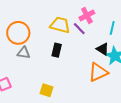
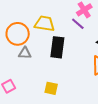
yellow trapezoid: (60, 25) -> (45, 24), moved
black rectangle: (57, 50) -> (57, 47), size x1.5

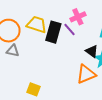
black rectangle: (57, 47) -> (53, 32), moved

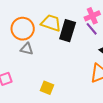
purple line: (69, 30) -> (92, 29), moved

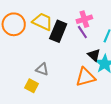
gray triangle: (27, 49) -> (42, 69), moved

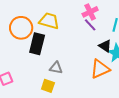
black rectangle: (58, 31) -> (37, 44), moved

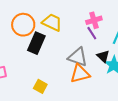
gray triangle: (56, 68) -> (78, 57), moved, size x1.5
orange triangle: (100, 69) -> (80, 74), moved

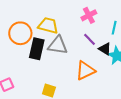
purple line: (92, 33) -> (90, 39), moved
gray triangle: (78, 57) -> (58, 45), moved

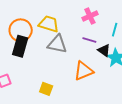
purple line: (90, 39) -> (89, 40), turned -32
black rectangle: (37, 49) -> (20, 46), moved

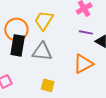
yellow trapezoid: (49, 24) -> (44, 20), turned -70
gray triangle: (57, 44) -> (42, 52), moved

